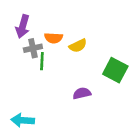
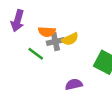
gray cross: (33, 48) -> (55, 42), moved
green line: (42, 61) -> (36, 54), turned -56

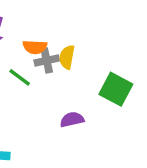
yellow semicircle: (70, 39) -> (67, 57), turned 126

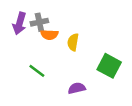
gray cross: (47, 60) -> (39, 22), moved
green line: (20, 77) -> (37, 71), moved

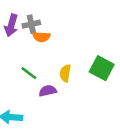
yellow semicircle: (73, 42) -> (65, 73), moved
purple semicircle: (77, 88) -> (48, 91), moved

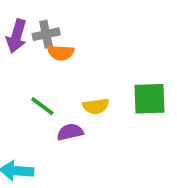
green square: (102, 68) -> (149, 99), turned -30
yellow semicircle: (65, 73) -> (96, 106), turned -108

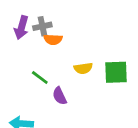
yellow semicircle: (96, 106) -> (83, 68), moved
purple semicircle: (70, 132) -> (60, 96), turned -102

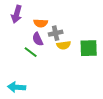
gray cross: (42, 26) -> (56, 33), moved
purple semicircle: (60, 96) -> (38, 39), moved

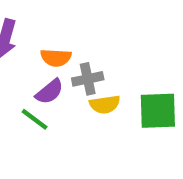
purple semicircle: (38, 39) -> (49, 92), turned -104

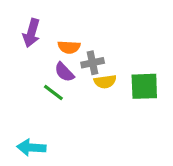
purple semicircle: (49, 92) -> (64, 72), turned 85

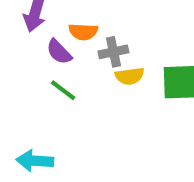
purple semicircle: (64, 72) -> (59, 52), moved

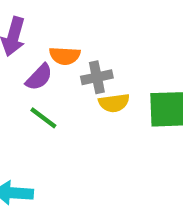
purple semicircle: (59, 52) -> (39, 77), turned -92

